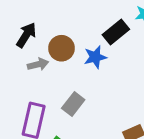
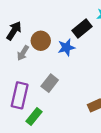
gray arrow: (38, 64) -> (23, 53), turned 136

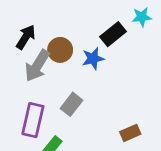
gray arrow: (23, 53) -> (37, 66), size x1.6

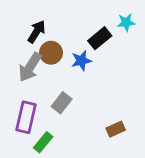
black arrow: (26, 37) -> (37, 32), moved

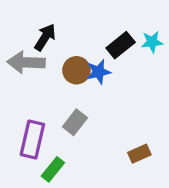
cyan star: (126, 22) -> (152, 42), moved
brown circle: (51, 53) -> (76, 70), moved
gray arrow: (30, 67) -> (26, 62), moved, turned 60

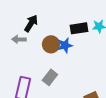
black rectangle: (121, 45) -> (79, 28), turned 30
gray arrow: (26, 62) -> (19, 39), size x0.6

